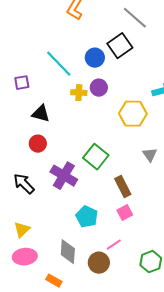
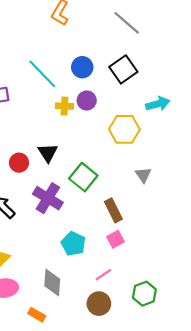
black square: (120, 46) -> (123, 69), moved
black triangle: (41, 114) -> (48, 153), moved, turned 42
brown circle: (99, 263) -> (99, 304), moved

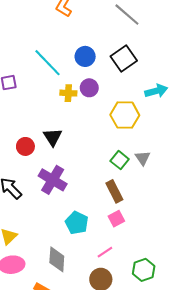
green square: (83, 177) -> (120, 160), moved, size x0.7

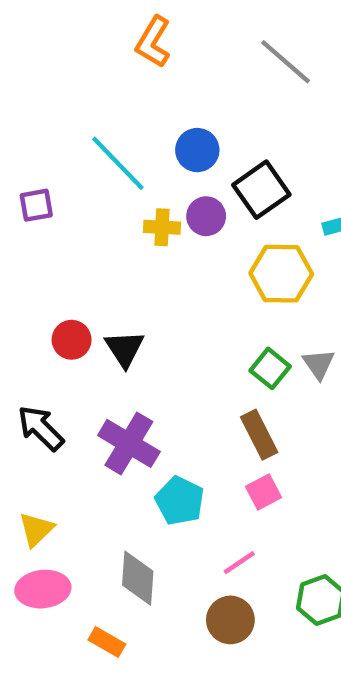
black square: (124, 59) -> (261, 190), moved
black triangle: (53, 137) -> (125, 349), moved
purple cross: (53, 180) -> (129, 443), moved

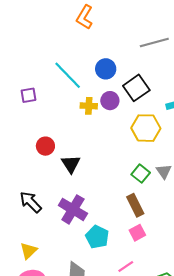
gray line: (286, 62) -> (154, 42), moved, turned -56
red circle: (72, 340) -> (45, 146), moved

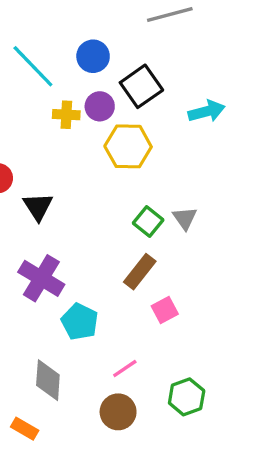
yellow hexagon: (146, 128) -> (128, 146), moved
brown rectangle: (135, 205) -> (140, 272), turned 65
pink square: (137, 233) -> (165, 310), moved

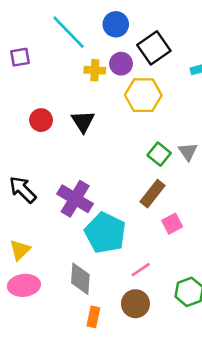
black triangle: (38, 207) -> (83, 121), moved
cyan pentagon: (80, 322) -> (105, 233), size x1.4
orange rectangle: (25, 429) -> (93, 317), moved, turned 72

